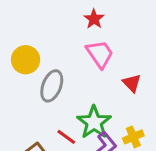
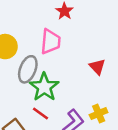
pink trapezoid: (100, 54) -> (51, 42), moved, turned 40
green star: (94, 122) -> (44, 87), moved

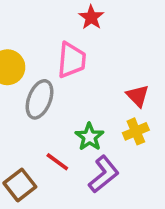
green star: (44, 87) -> (89, 137), moved, size x0.7
yellow cross: (99, 114) -> (136, 131), moved

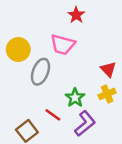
pink trapezoid: (72, 60) -> (63, 45), turned 100

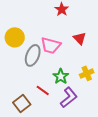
pink trapezoid: (63, 45) -> (51, 45), moved
red triangle: (108, 69) -> (80, 38), moved

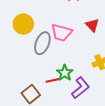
green star: (61, 76) -> (65, 73), moved
red line: (43, 90) -> (53, 80), turned -48

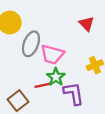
pink trapezoid: (62, 33) -> (52, 54), moved
purple L-shape: (81, 88) -> (74, 94), turned -60

